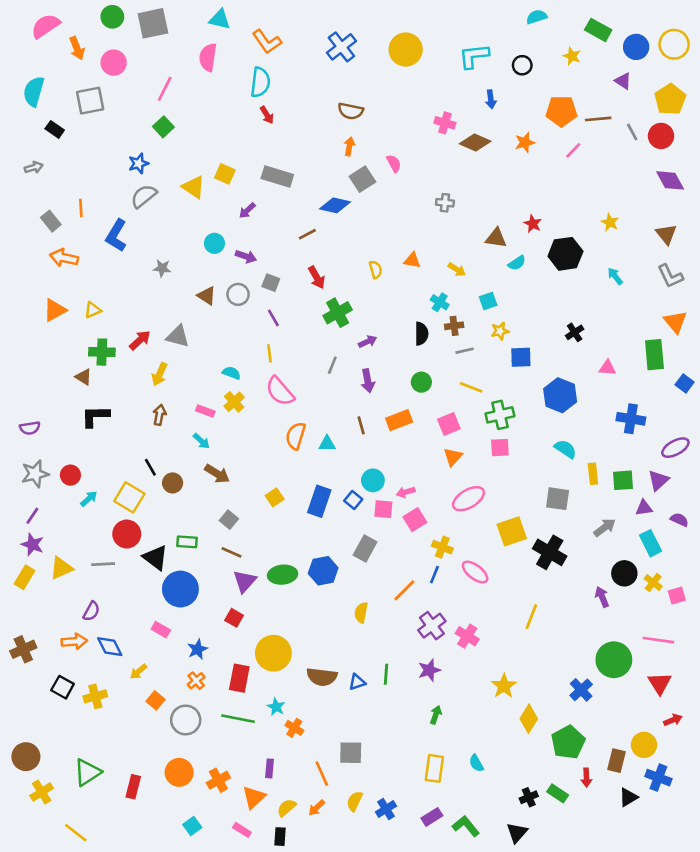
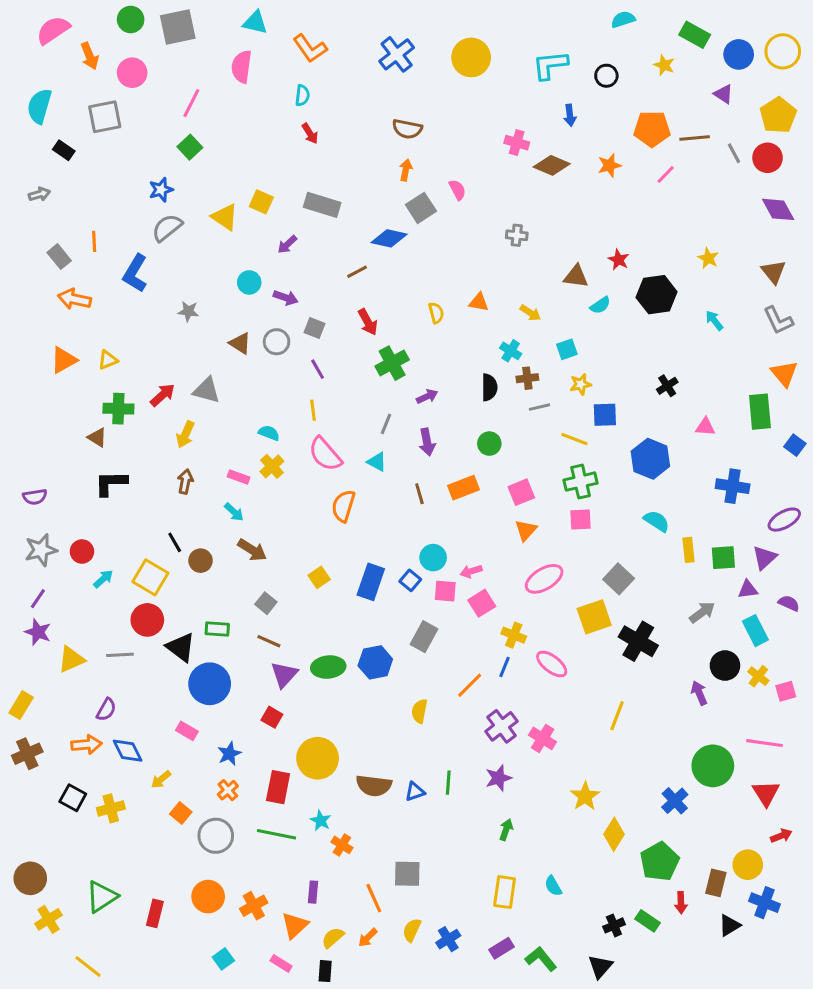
cyan semicircle: (260, 82) -> (302, 95), size x0.6
yellow line: (471, 387) -> (574, 439), moved
cyan triangle: (327, 444) -> (377, 462), moved, turned 30
gray square: (558, 499) -> (619, 579), moved, turned 35
yellow rectangle: (25, 577) -> (21, 705), moved

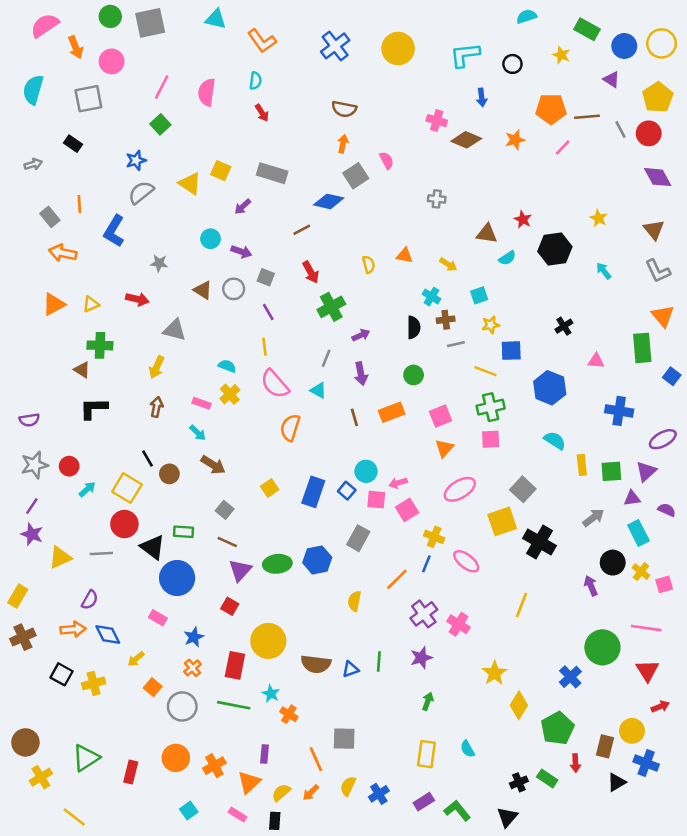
pink semicircle: (242, 67) -> (207, 92), moved
black rectangle: (64, 150) -> (73, 144), moved
red arrow: (163, 395) -> (137, 299), moved, turned 55

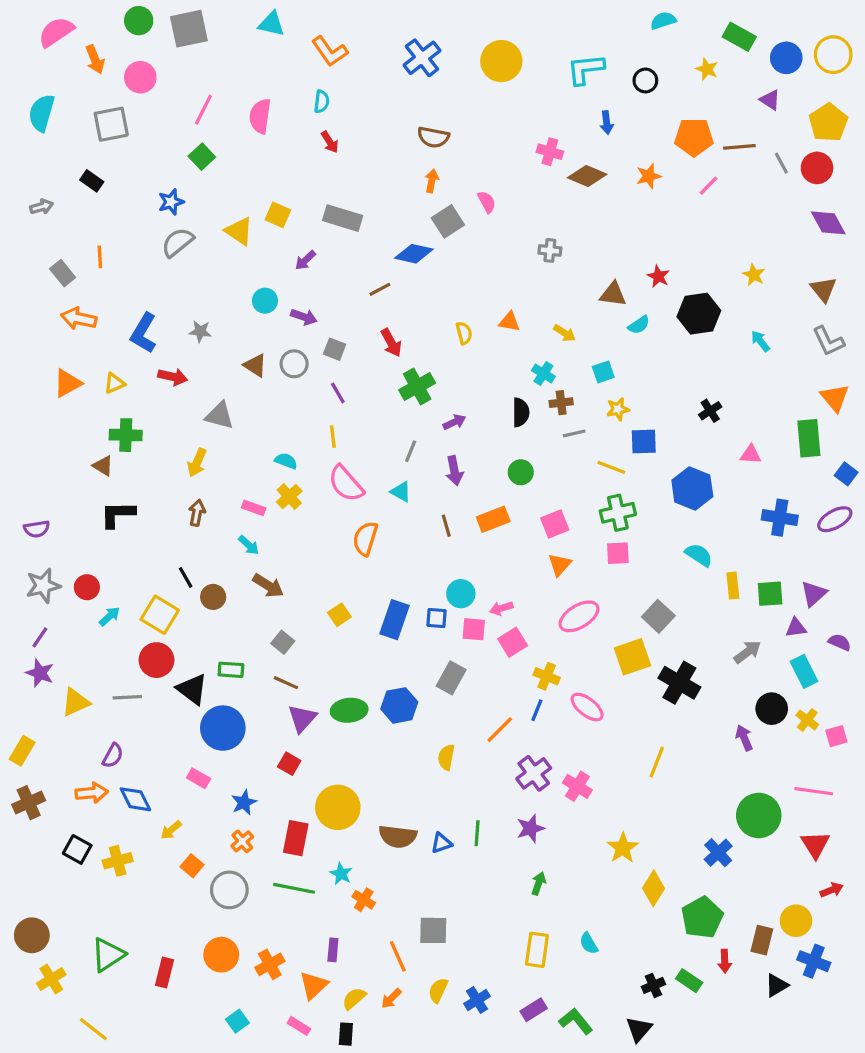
blue L-shape: (114, 231) -> (144, 333), moved
purple ellipse: (663, 439) -> (835, 519), moved
blue square: (347, 491) -> (437, 618), turned -36

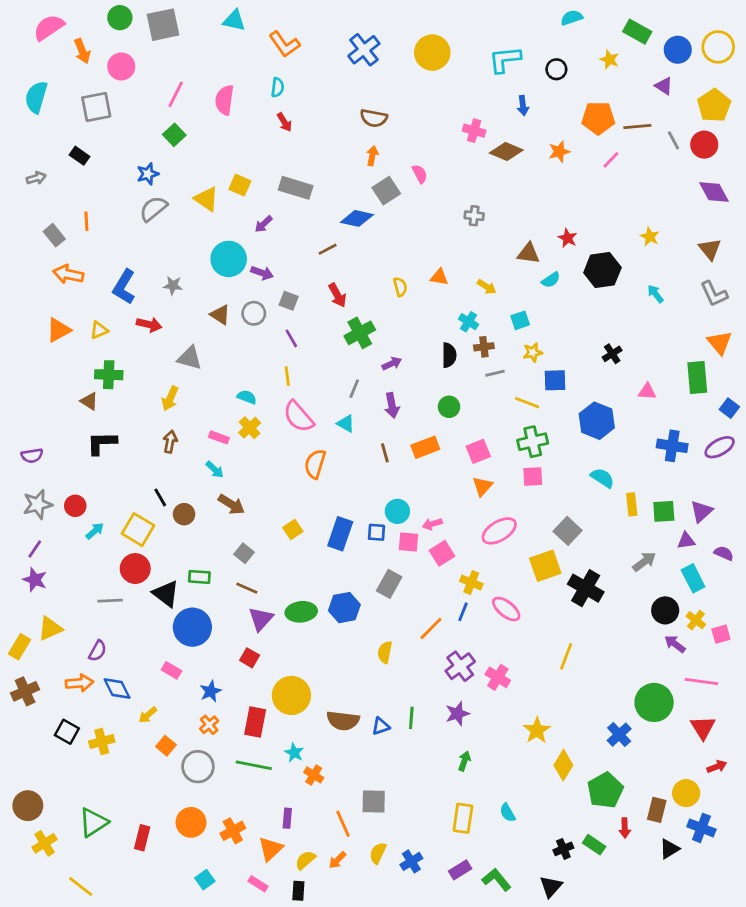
cyan circle: (265, 301) -> (229, 259), size x1.6
yellow triangle: (76, 702) -> (50, 629), moved
purple arrow: (744, 738) -> (675, 644), moved, turned -30

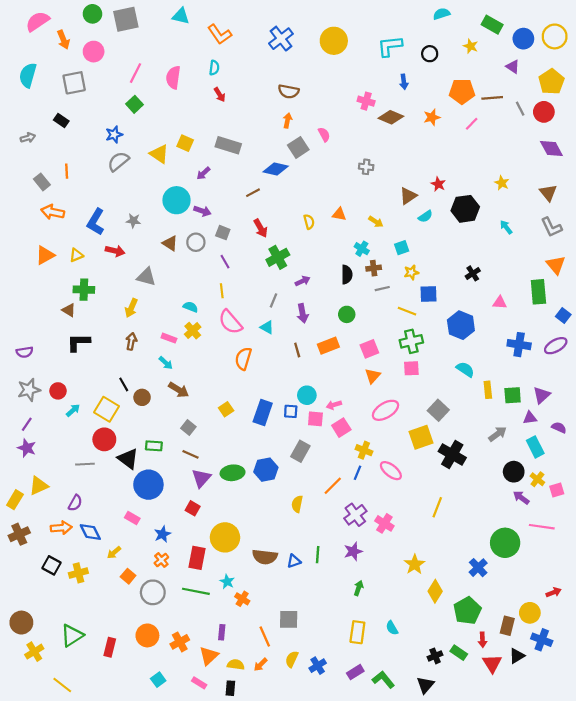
brown triangle: (529, 253) -> (408, 196), turned -42
red triangle: (703, 728) -> (492, 663), moved
yellow semicircle: (305, 860) -> (236, 665), turned 49

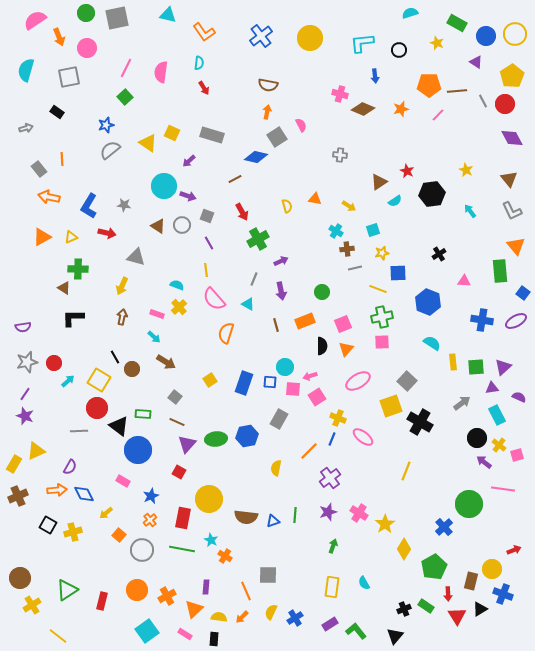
black semicircle: (347, 275) -> (322, 346), moved
pink cross: (384, 523) -> (359, 513), moved
cyan square: (158, 680) -> (147, 631), size x1.6

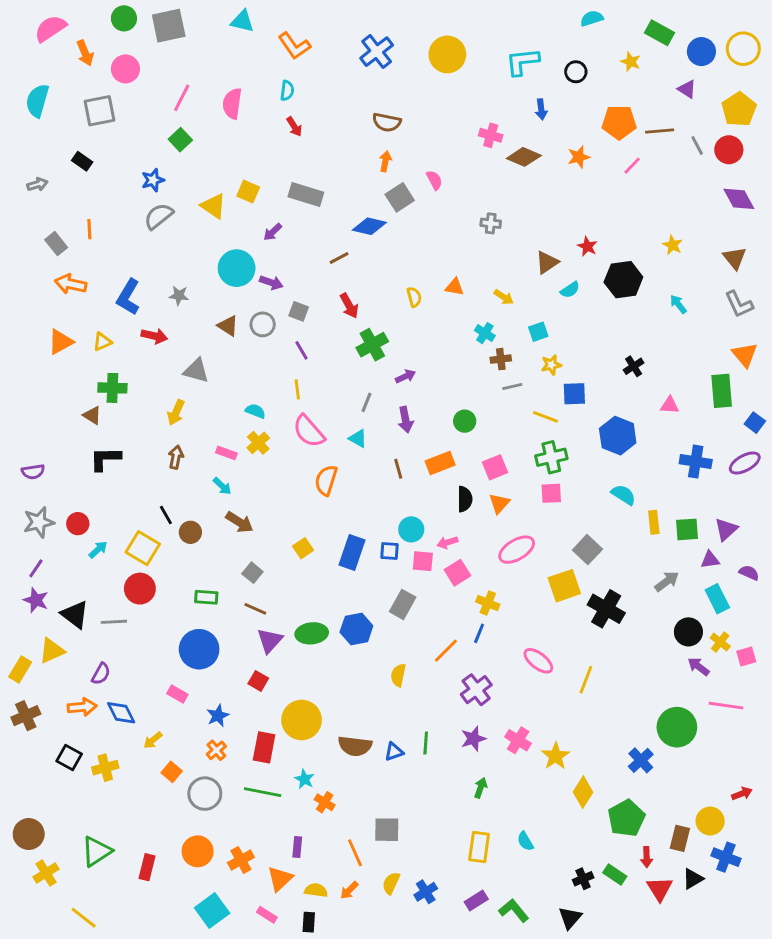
black triangle: (119, 426) -> (75, 615), moved
pink ellipse: (363, 437) -> (538, 661), moved

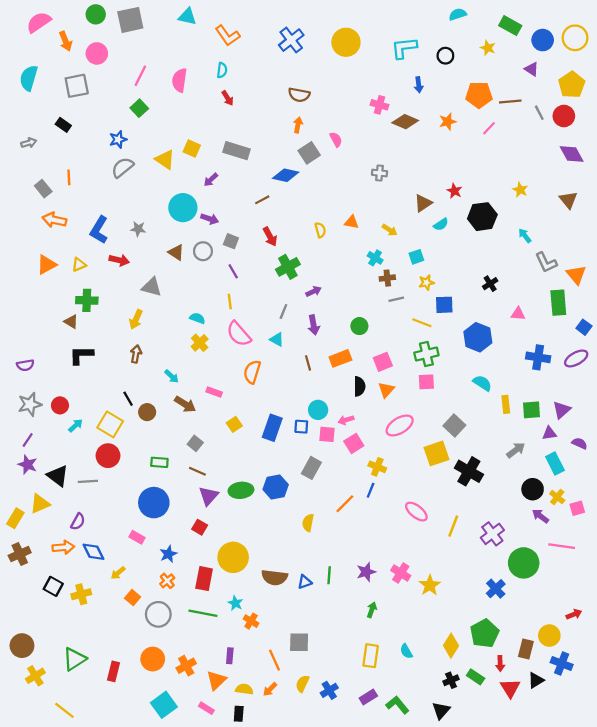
gray L-shape: (739, 304) -> (546, 262), moved
pink rectangle: (226, 453) -> (214, 392), moved
purple cross: (476, 690) -> (492, 534), moved
yellow diamond: (583, 792) -> (451, 646), moved

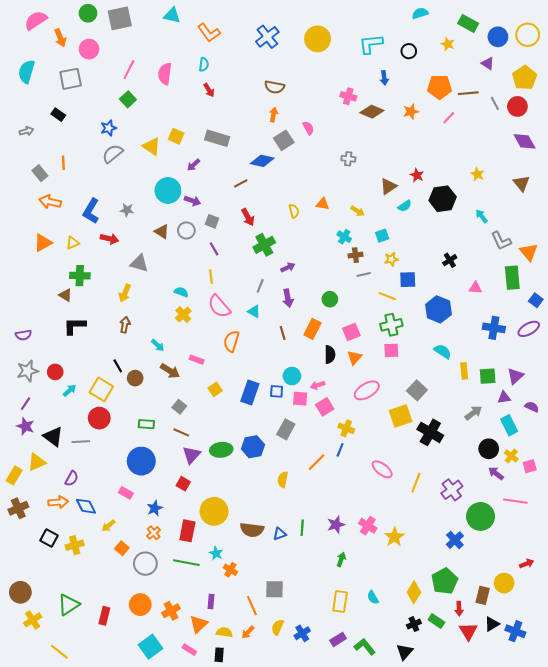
orange rectangle: (340, 358) -> (312, 329), turned -42
blue cross: (562, 663) -> (515, 631), moved

